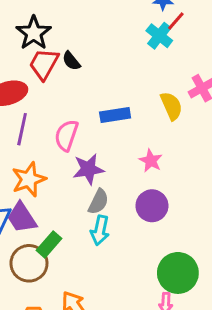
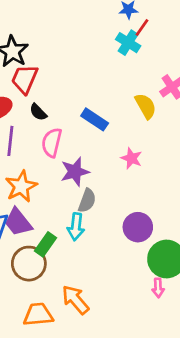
black semicircle: (71, 61) -> (38, 112), moved
blue rectangle: (115, 115) -> (95, 119), turned 48
purple circle: (152, 206) -> (138, 227), moved
cyan arrow: (100, 230) -> (76, 227), moved

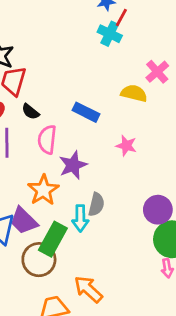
yellow semicircle: (146, 106) -> (134, 93), turned -40
orange star: (21, 186) -> (43, 190), moved
gray semicircle: (87, 201) -> (96, 204), moved
purple circle: (138, 227) -> (158, 210), moved
green rectangle: (45, 244) -> (53, 239), size x1.4

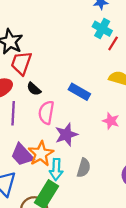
red line: (121, 18) -> (113, 43), moved
cyan arrow: (80, 218) -> (56, 169), moved
purple trapezoid: (24, 221) -> (22, 155), moved

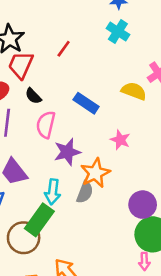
red line: (113, 43) -> (64, 49), moved
orange star: (41, 154) -> (95, 173), moved

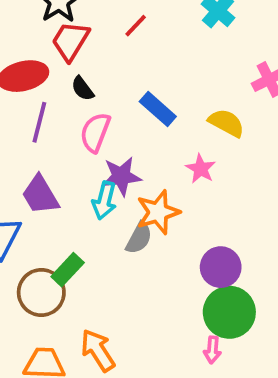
yellow semicircle: (134, 91) -> (226, 123), moved
cyan arrow: (53, 192) -> (104, 201), moved
green rectangle: (39, 220) -> (68, 270), size x0.7

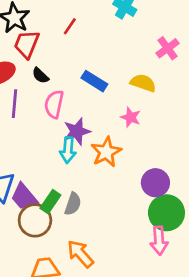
purple trapezoid: (40, 195) -> (24, 197), moved
gray semicircle: (139, 238) -> (73, 204), moved
pink arrow: (212, 350) -> (159, 241), size x1.5

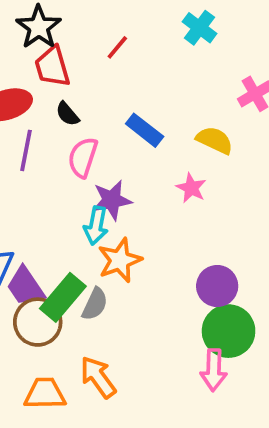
red trapezoid: (27, 44) -> (52, 67), turned -44
orange star: (106, 152) -> (120, 260), moved
green rectangle: (50, 202) -> (63, 297), size x1.4

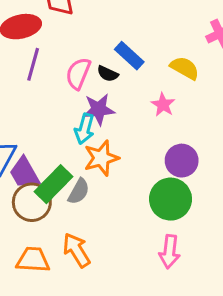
black semicircle: (67, 114) -> (108, 74), moved, turned -30
purple circle: (217, 286) -> (182, 161), moved
green circle: (229, 331) -> (171, 199), moved

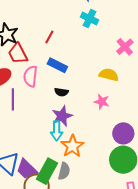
blue rectangle: (129, 56) -> (57, 65), moved
pink semicircle: (78, 73) -> (30, 76), moved

